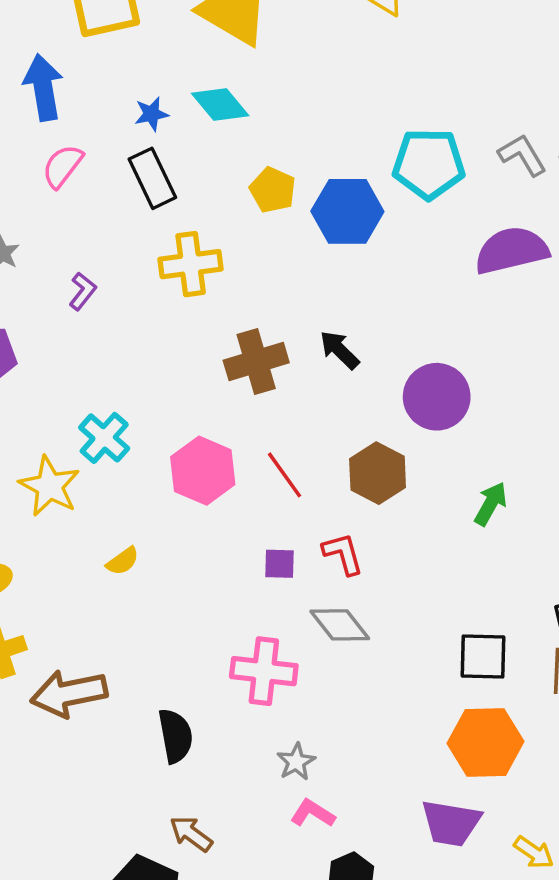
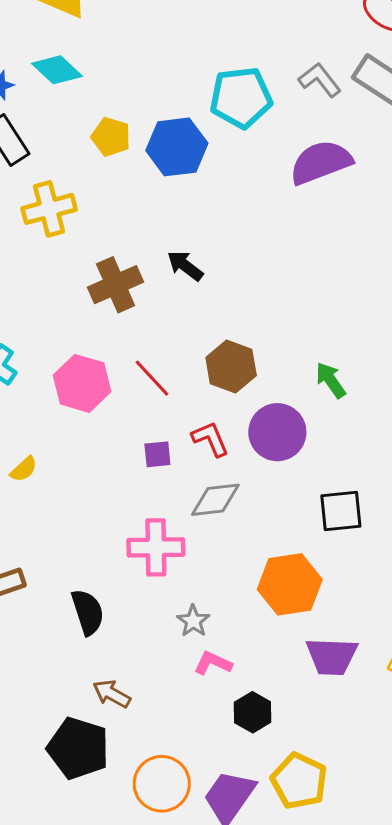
purple circle: (437, 397) -> (277, 432), moved
green arrow: (491, 504) -> (331, 380), turned -57
gray diamond: (340, 625) -> (215, 500), turned -51
orange hexagon: (486, 742) -> (290, 584), moved

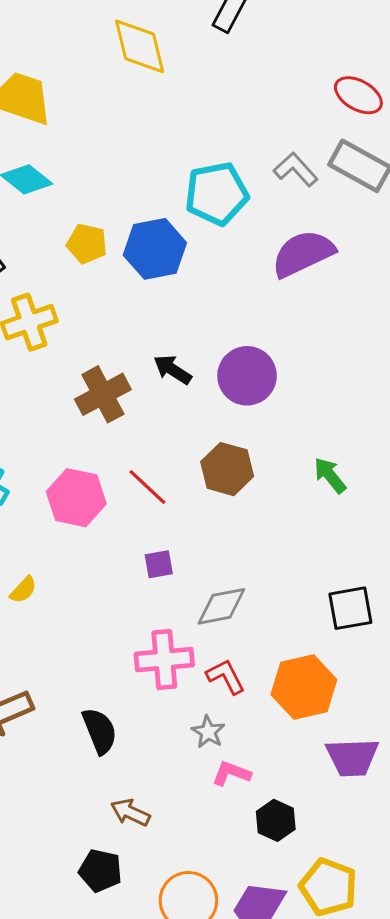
purple circle: (277, 432) -> (247, 376), moved
red L-shape: (210, 439) -> (226, 677), moved
black pentagon: (78, 748) -> (100, 871), size x0.7

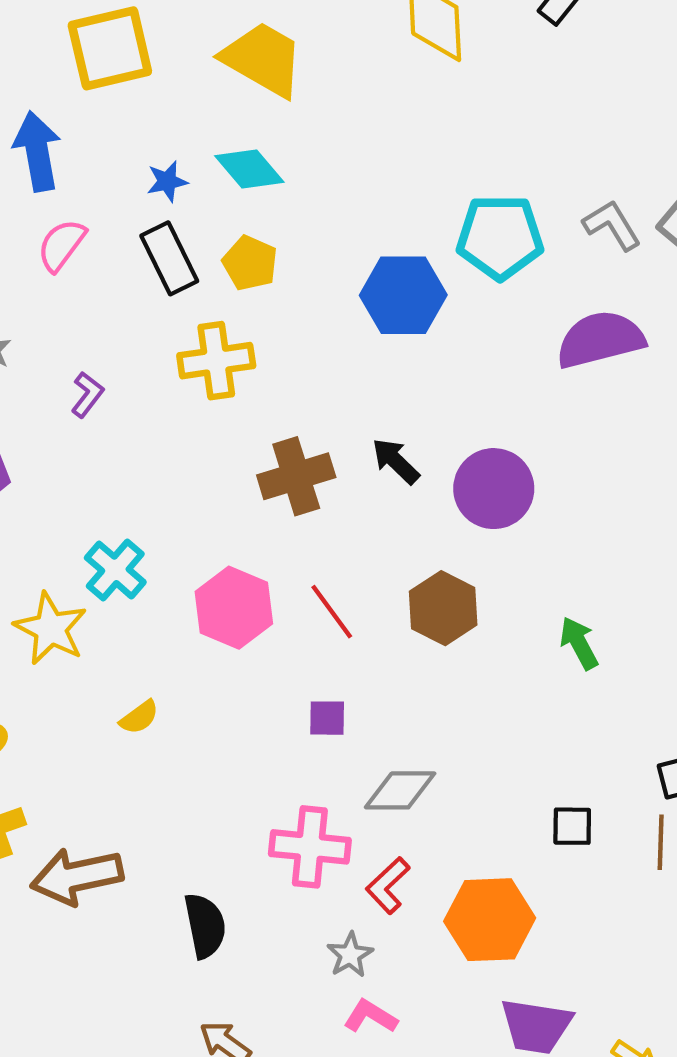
yellow pentagon: (87, 244) -> (250, 263), moved
black square: (350, 608) -> (572, 826), size x0.7
red L-shape: (226, 677) -> (388, 885), turned -117

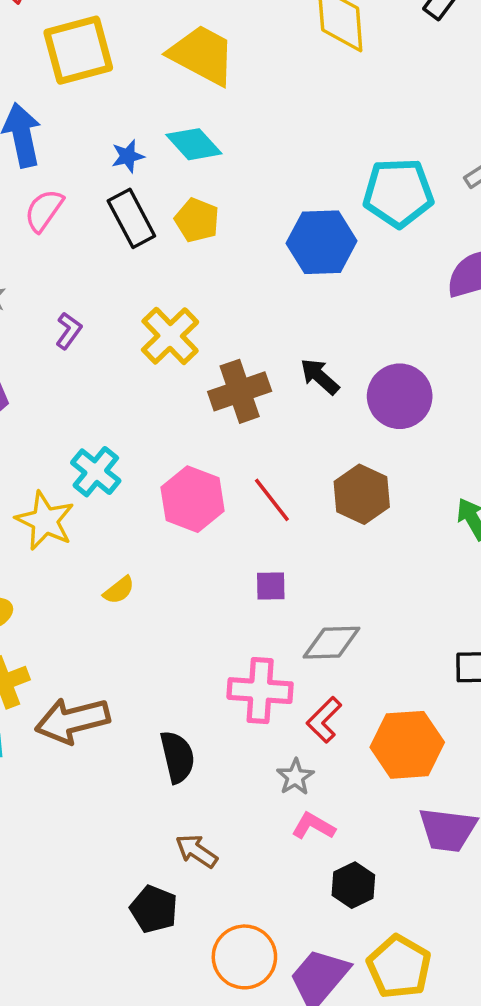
yellow cross: (216, 361) -> (170, 336), moved, turned -34

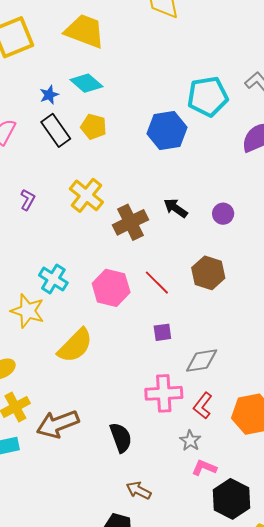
purple circle: (400, 396) -> (223, 214), size x0.6
yellow semicircle: (119, 590) -> (75, 346), size x2.0
black hexagon: (353, 885) -> (231, 499), size x1.5

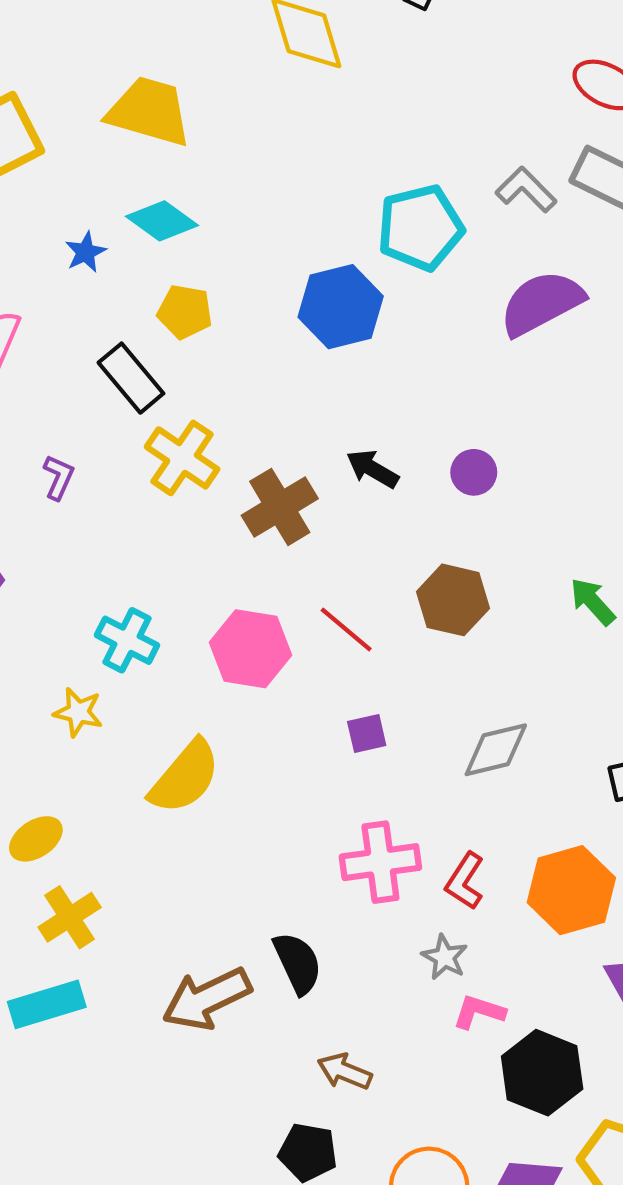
black rectangle: (56, 130) -> (131, 378), moved
yellow star: (28, 311) -> (78, 712), size x0.7
gray diamond: (202, 361) -> (496, 750), moved
brown arrow: (58, 424) -> (207, 999), moved

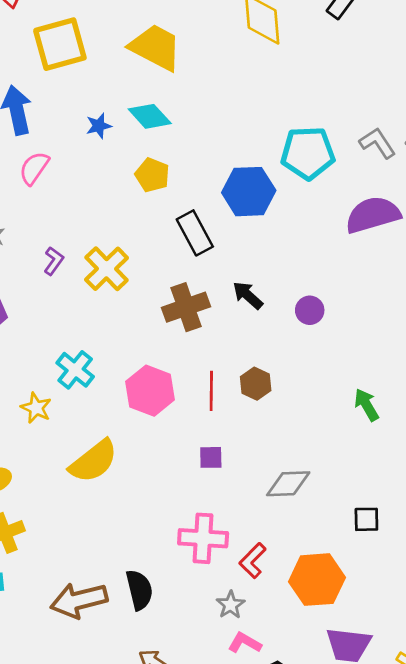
black rectangle: (131, 378) -> (195, 233), moved
yellow cross: (182, 458) -> (107, 269), moved
brown hexagon: (453, 600) -> (256, 384), moved, size x0.7
red line: (346, 630) -> (211, 391), turned 39

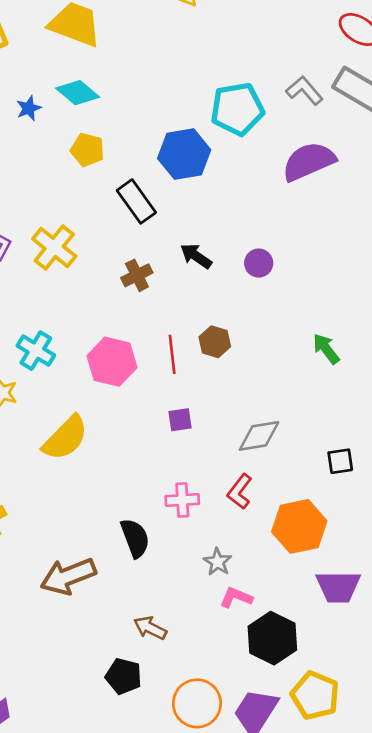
brown cross: (186, 307) -> (137, 275), size x0.7
pink cross: (203, 538) -> (182, 500), size x0.7
red L-shape: (253, 561) -> (240, 492), moved
black semicircle: (139, 590) -> (135, 538), moved

